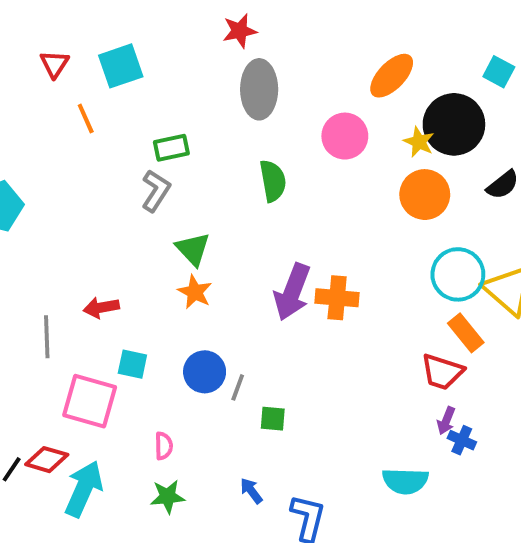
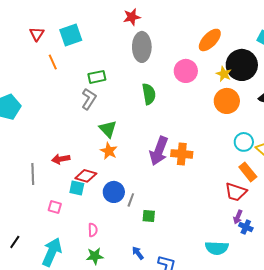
cyan circle: (458, 274) -> (244, 142), size x0.7
pink square: (90, 401) -> (55, 207), size x0.5
red diamond: (47, 460) -> (86, 176), moved

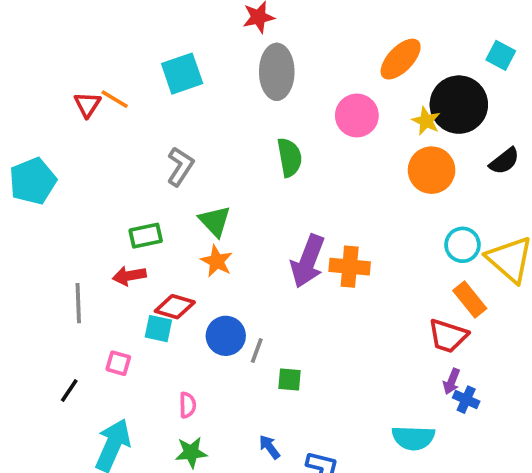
red triangle: (37, 34) -> (87, 105), moved
cyan square: (71, 35) -> (182, 74), moved
orange line: (53, 62) -> (115, 99), turned -35
green rectangle: (97, 77) -> (146, 236), moved
black line: (15, 242) -> (69, 390), moved

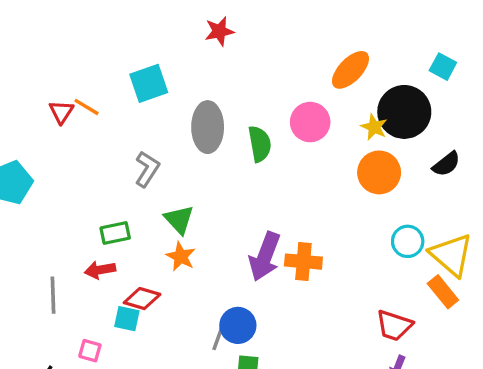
gray ellipse: (277, 72) -> (208, 127), moved
green semicircle: (289, 157) -> (260, 144), moved
orange rectangle: (470, 299) -> (443, 292), moved
blue circle: (226, 336) -> (238, 325), moved

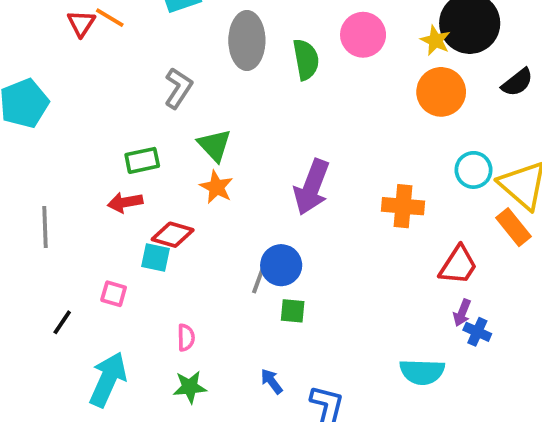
orange cross: (303, 262) -> (403, 206), moved
gray line: (53, 295) -> (45, 227), moved
red trapezoid: (394, 325) -> (458, 265), turned -75

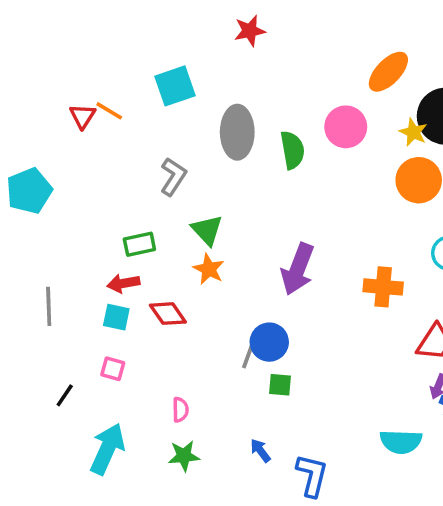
red diamond: (173, 235) -> (168, 314), turned 39
cyan square: (155, 258) -> (116, 317), moved

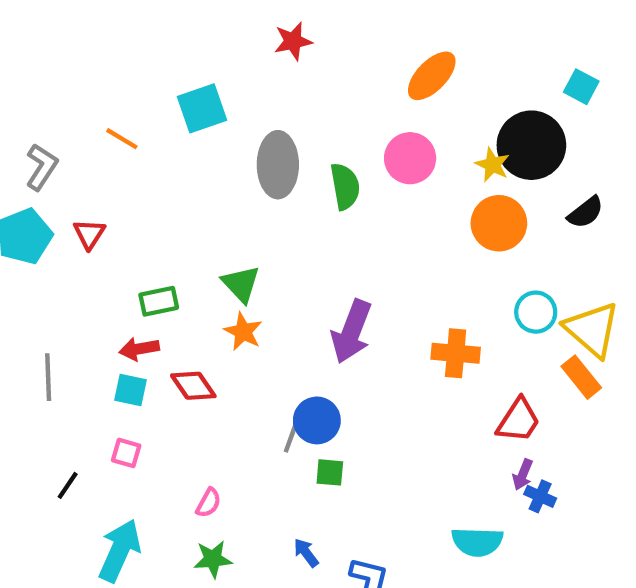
orange ellipse: (388, 72) -> (432, 76), moved
red triangle: (83, 116) -> (89, 234), moved
gray L-shape: (173, 177) -> (42, 167), moved
pink semicircle: (180, 410) -> (208, 503), turned 30

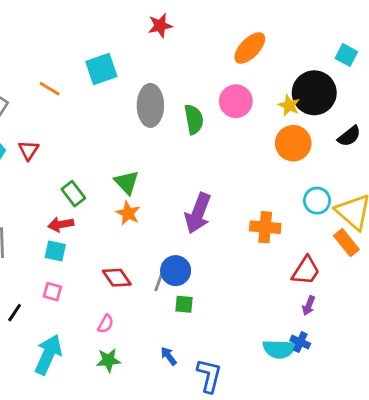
green rectangle: (159, 301) -> (73, 194), turned 65
red diamond: (193, 386) -> (117, 278), moved
blue cross: (540, 496) -> (300, 342), moved

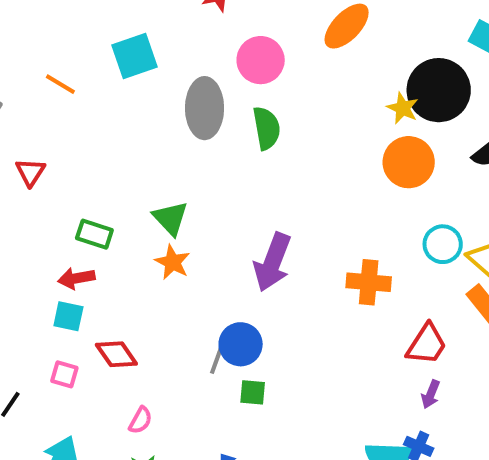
pink circle: (236, 101) -> (261, 60), moved
green rectangle: (73, 194) -> (94, 234), turned -35
red diamond: (117, 278) -> (116, 354), moved

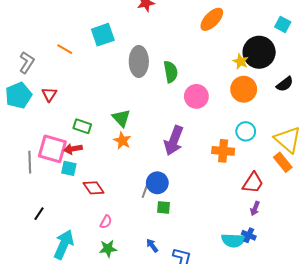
pink circle: (261, 60) -> (196, 96), moved
cyan circle: (443, 244) -> (246, 131), moved
pink square: (64, 374) -> (52, 149), moved, size x2.0

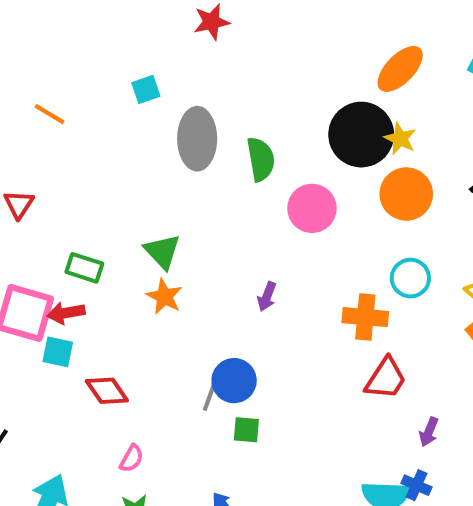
orange ellipse: (212, 19) -> (400, 69), moved
cyan square: (103, 35) -> (146, 89), moved, size x0.6
black circle: (259, 52) -> (361, 135), moved
purple arrow: (174, 141) -> (267, 297), size x0.5
red trapezoid: (253, 183) -> (386, 379), moved

